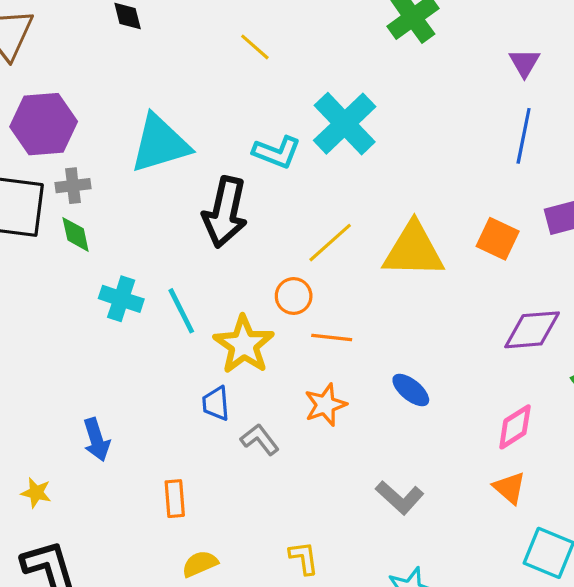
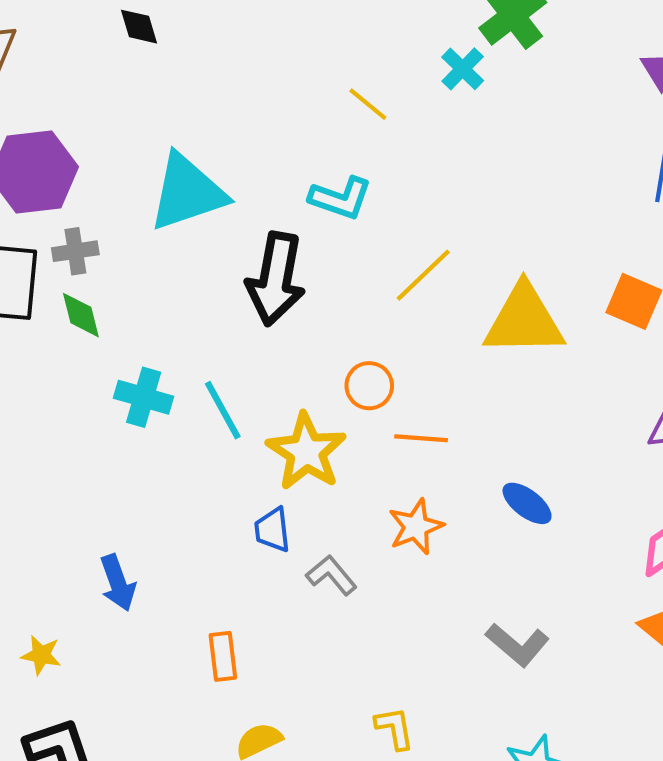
yellow line: (255, 47) -> (368, 104), moved
cyan cross: (345, 124) -> (463, 69), moved, size x0.5
yellow line: (330, 243) -> (423, 275), moved

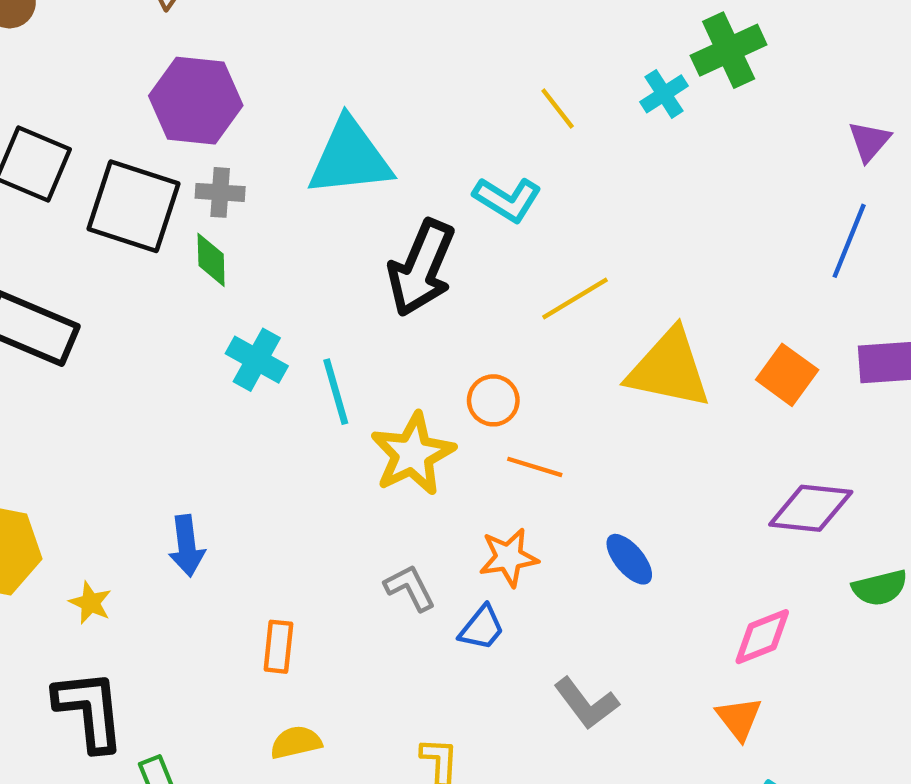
blue trapezoid: (272, 530) -> (482, 628), moved, turned -147

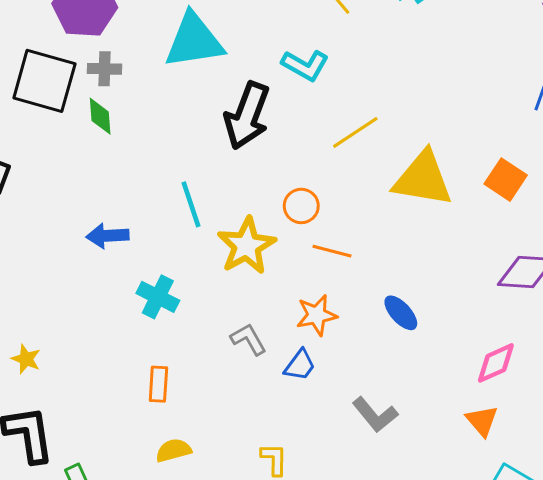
cyan cross: (257, 360) -> (158, 297), moved
blue arrow: (187, 546) -> (107, 236), moved, turned 96

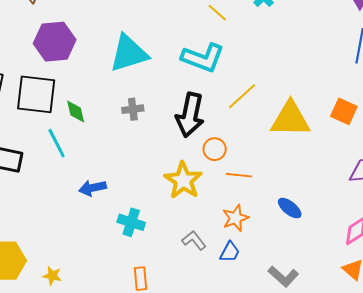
cyan L-shape: (305, 65) -> (203, 58), size x1.4
gray cross: (104, 69) -> (133, 109), moved
black arrow: (247, 116) -> (190, 115), moved
cyan line: (191, 204) -> (57, 143), moved

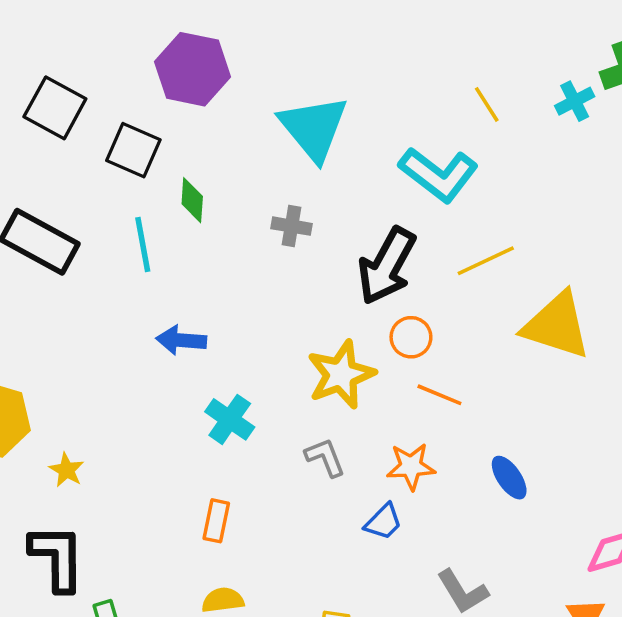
cyan triangle: (129, 53) -> (314, 128), turned 51
black square: (36, 94) -> (133, 150), size x0.7
gray L-shape: (194, 240) -> (325, 457), moved

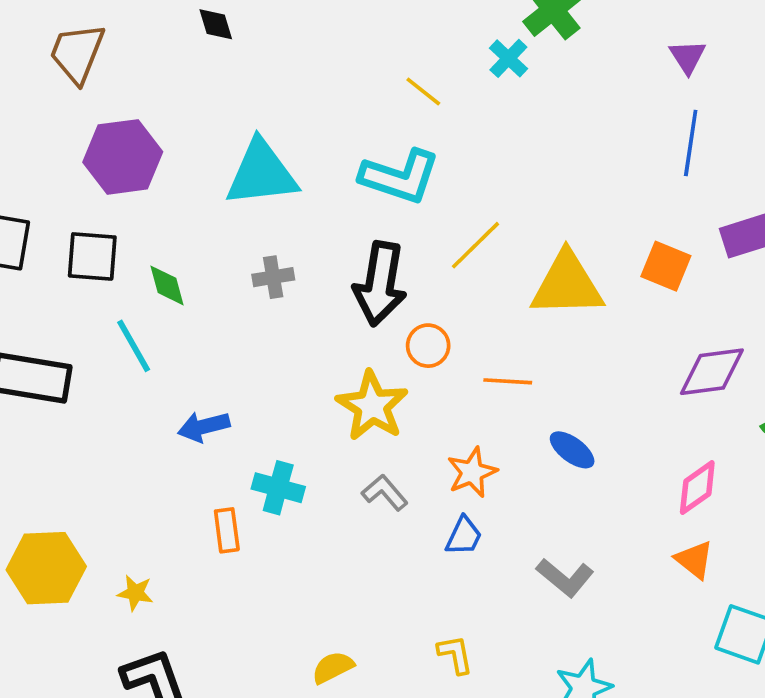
cyan triangle: (314, 128) -> (261, 173), turned -38
orange line: (439, 395) -> (508, 381), moved
orange rectangle: (216, 521) -> (227, 530), moved

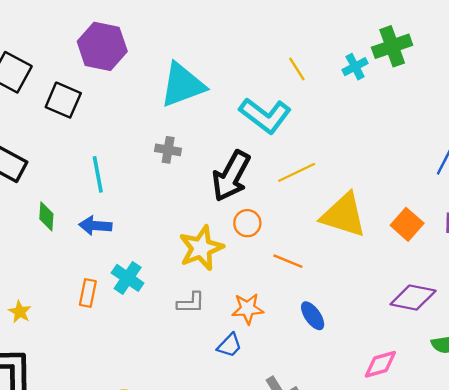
cyan triangle: (261, 173) -> (182, 85), turned -33
green diamond: (167, 285) -> (46, 216), moved
cyan line: (134, 346) -> (98, 174), moved
gray L-shape: (385, 493) -> (191, 303), turned 112

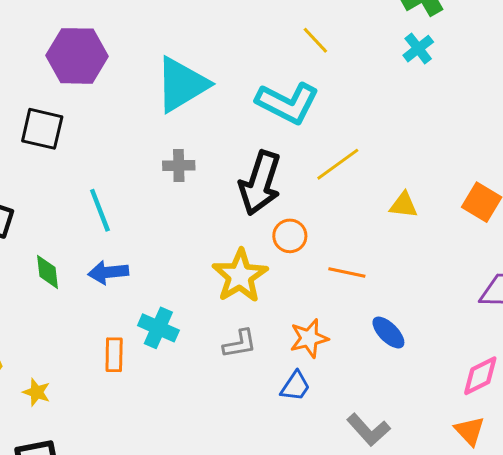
cyan cross: (355, 67) -> (418, 49), moved
yellow triangle: (344, 215) -> (404, 205), size x0.5

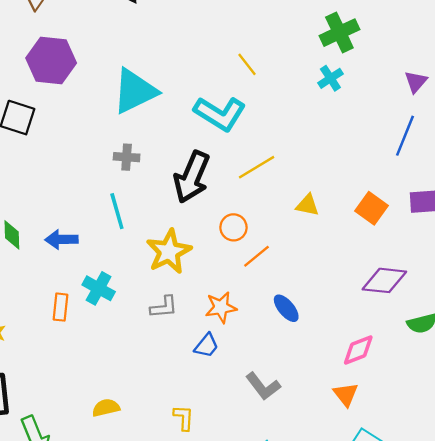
cyan line: (100, 210) -> (117, 211), moved
orange circle: (290, 236) -> (233, 227), moved
orange line: (347, 273) -> (256, 256), turned -56

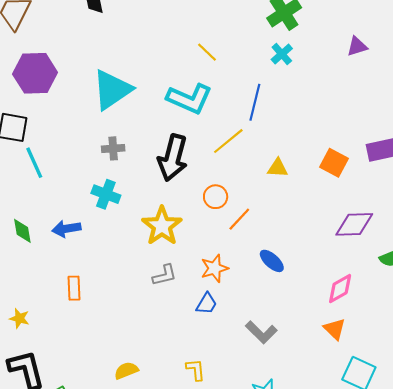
purple triangle: (416, 82) -> (357, 46), turned 40
blue line: (405, 136) -> (255, 102), moved
cyan line: (117, 211) -> (34, 163), moved
cyan cross: (99, 288) -> (106, 194), moved

